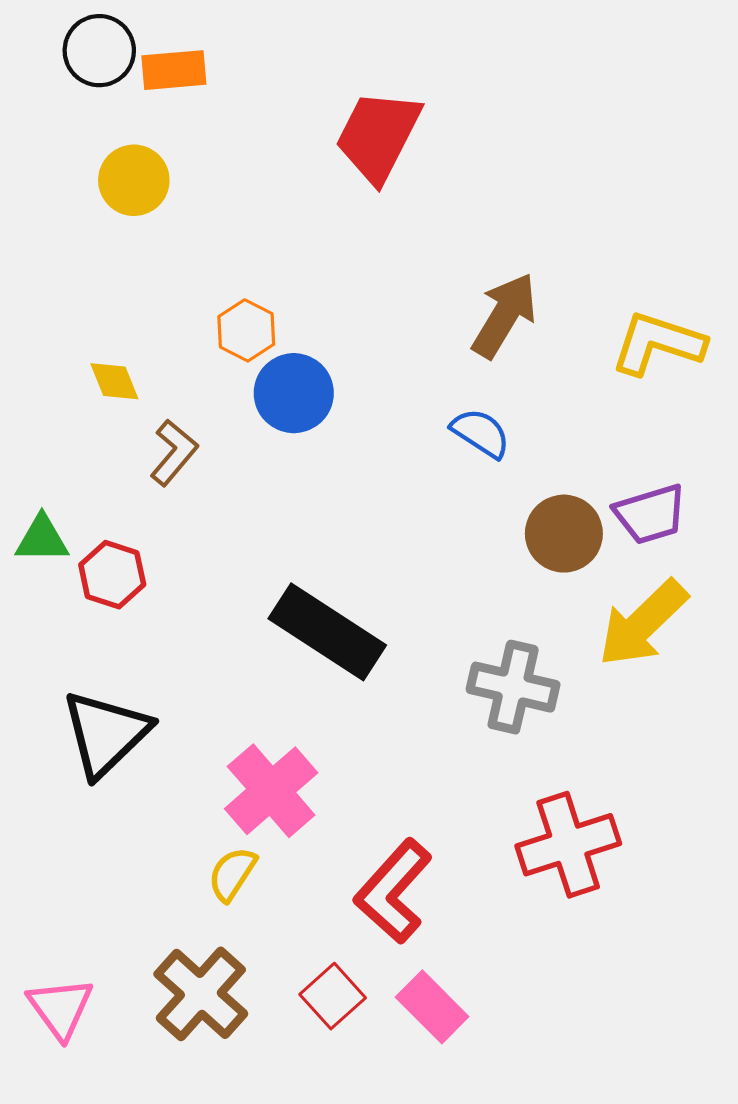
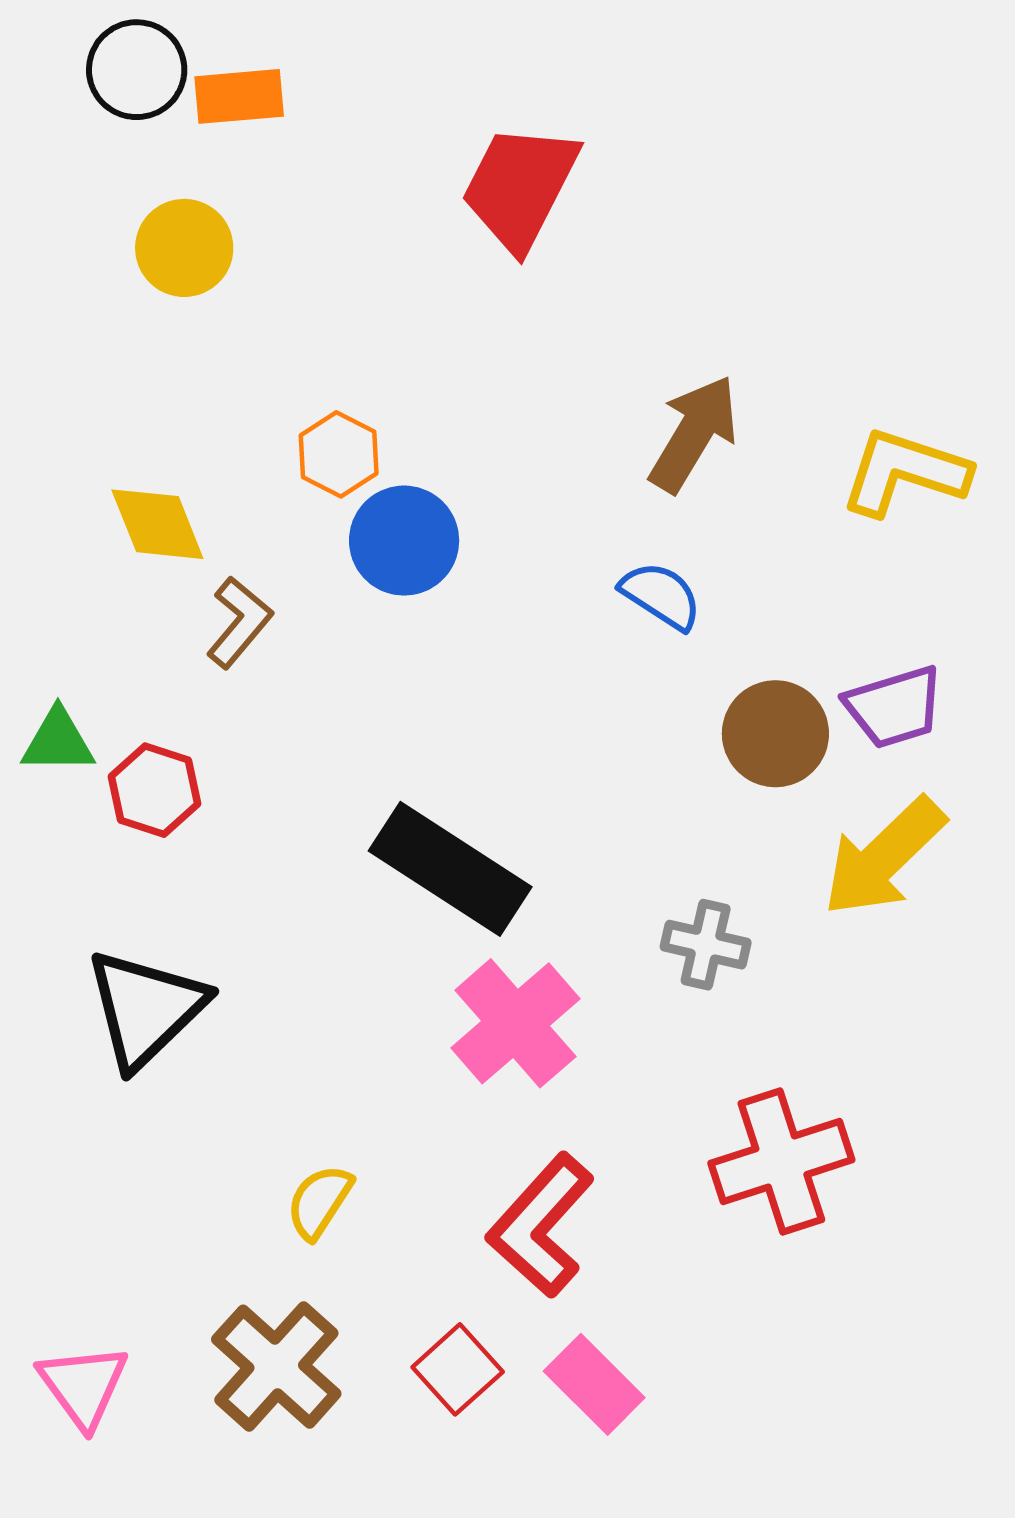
yellow diamond: (114, 381) -> (157, 524), size x1.4
gray cross: (513, 687) -> (706, 945), size x0.7
pink cross: (271, 791) -> (515, 1023), moved

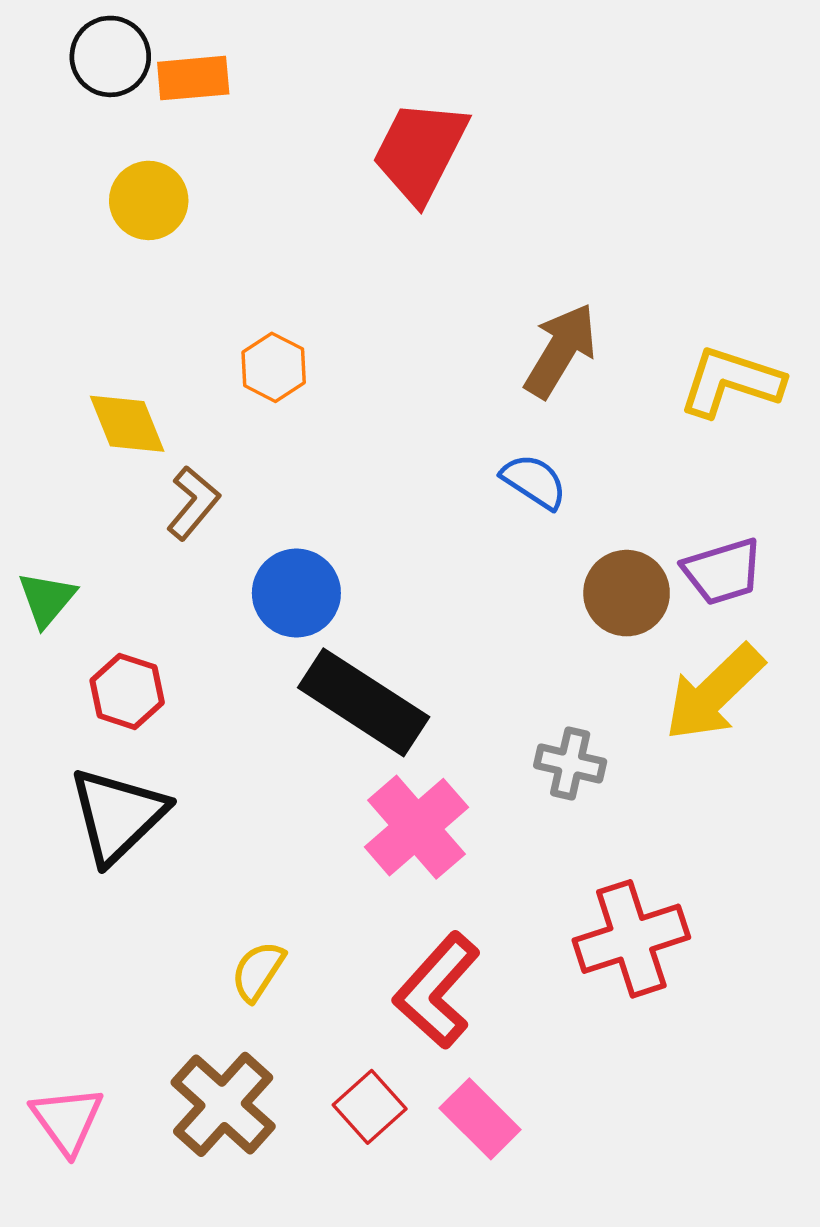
blue circle: (404, 541) -> (296, 593), moved
green triangle: (58, 741) -> (47, 599), turned -50
red hexagon: (154, 790) -> (127, 691), moved

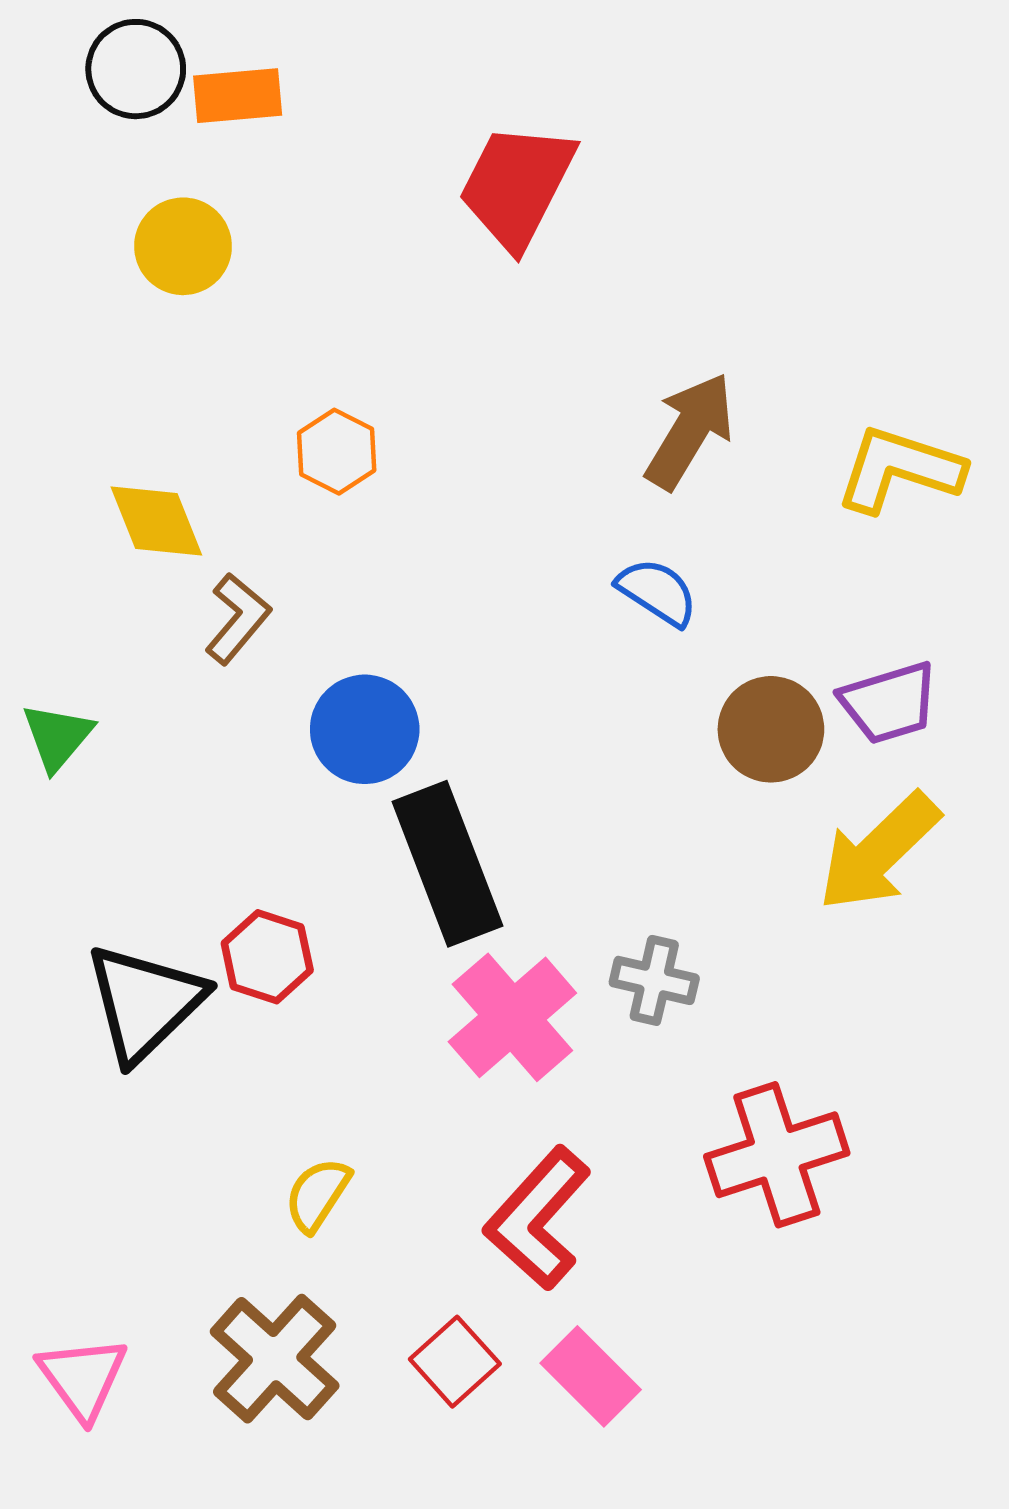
red hexagon: (127, 691) -> (267, 957), moved
black rectangle: (364, 702) -> (447, 864), turned 36
gray cross: (570, 764) -> (654, 980), moved

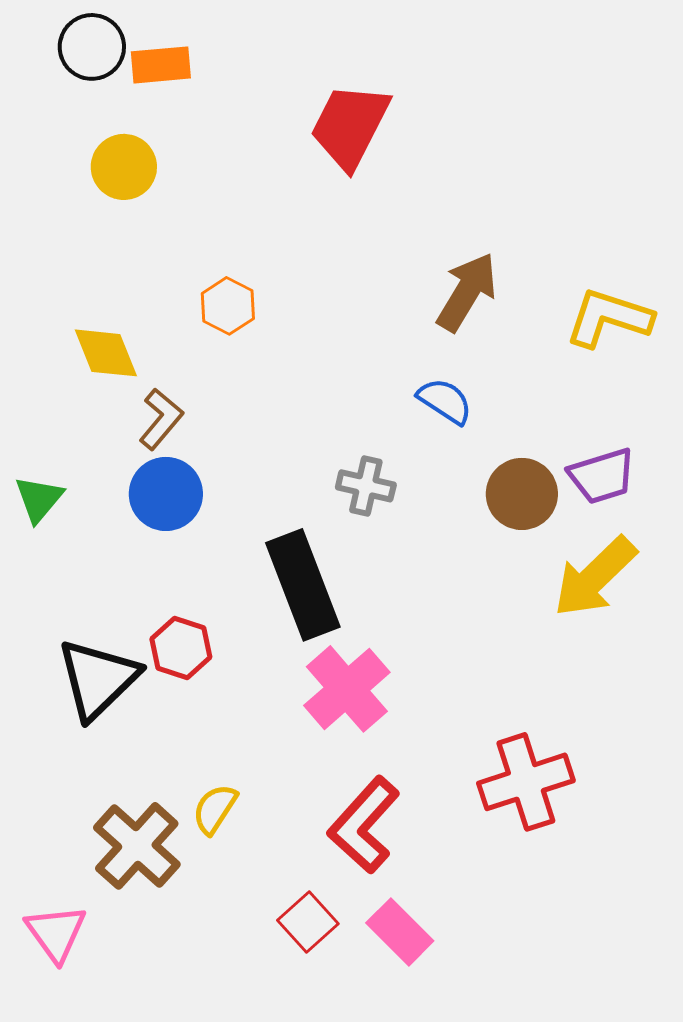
blue circle: (365, 729) -> (166, 494), moved
gray cross: (654, 980) -> (366, 486), moved
brown cross: (275, 1359) -> (137, 846), moved

